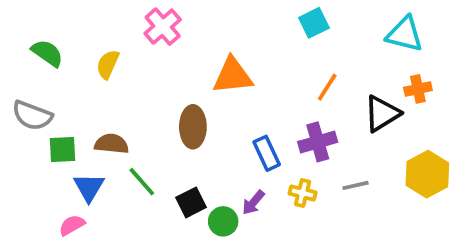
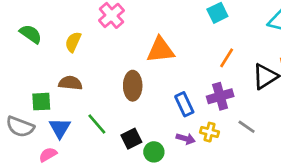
gray semicircle: (32, 115) -> (20, 127), moved
brown semicircle: (112, 144) -> (70, 83), moved
gray line: (356, 185) -> (247, 127), turned 48
purple arrow: (253, 202) -> (186, 139), moved, turned -114

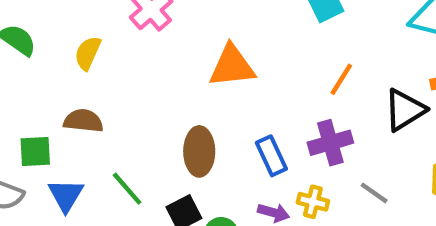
brown ellipse: (133, 86) -> (199, 151), moved

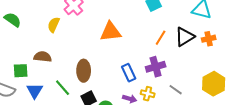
yellow semicircle: (88, 53) -> (54, 25), moved
black triangle: (405, 110) -> (185, 37), moved
brown ellipse: (199, 151) -> (84, 71), moved

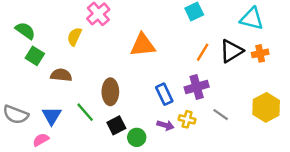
green square: (21, 71) -> (35, 56), moved, turned 35

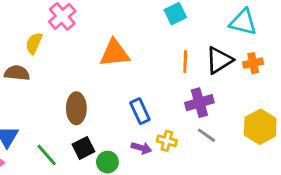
orange line: (203, 52) -> (185, 62), turned -30
brown semicircle: (61, 75) -> (17, 73), moved
purple cross: (197, 87) -> (199, 103), moved
green line: (85, 112) -> (47, 155), moved

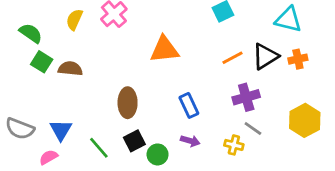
yellow semicircle: (34, 43) -> (74, 20), moved
orange line: (185, 62) -> (233, 58), turned 60
yellow cross: (167, 141) -> (234, 145), moved

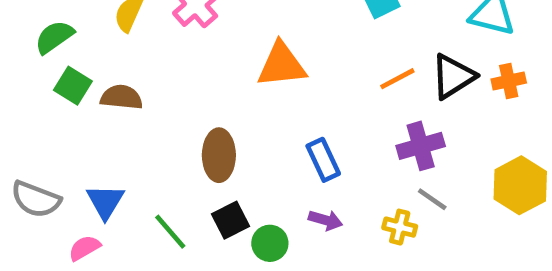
green semicircle: (31, 33) -> (54, 37), turned -70

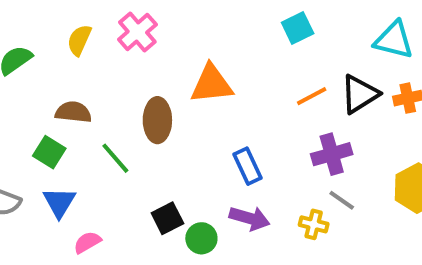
green square: (73, 86) -> (49, 152), moved
brown ellipse: (219, 155) -> (157, 120), moved
purple arrow: (326, 220) -> (250, 218), size x1.4
green line: (170, 232) -> (115, 158), moved
pink semicircle: (84, 248) -> (87, 242), moved

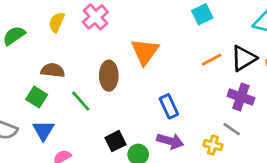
orange triangle: (211, 84) -> (145, 52), turned -48
purple cross: (332, 154) -> (241, 97), moved, turned 35

